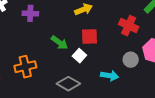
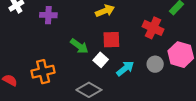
cyan arrow: (110, 76) -> (125, 68), moved, turned -48

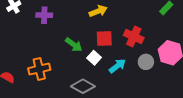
red cross: (153, 28) -> (134, 36), moved

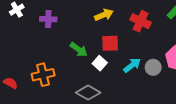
red cross: (134, 36) -> (141, 21), moved
cyan arrow: (117, 66) -> (132, 65), moved

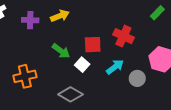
yellow arrow: (104, 15) -> (60, 16), moved
red cross: (141, 21) -> (123, 36), moved
gray circle: (153, 67) -> (137, 78), moved

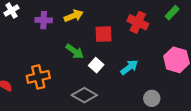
red cross: (123, 36) -> (138, 22), moved
red square: (93, 45) -> (104, 34), moved
gray circle: (137, 78) -> (152, 98), moved

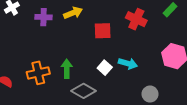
green arrow: (75, 51) -> (67, 69), moved, turned -126
white square: (96, 65) -> (105, 68), moved
cyan arrow: (129, 67) -> (128, 63), turned 54

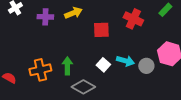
gray circle: (150, 94) -> (146, 66), moved

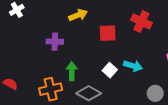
purple cross: (45, 17) -> (55, 42), moved
gray circle: (146, 66) -> (155, 93), moved
orange cross: (40, 70) -> (51, 89), moved

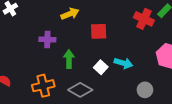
red cross: (141, 21) -> (144, 19), moved
green arrow: (72, 71) -> (69, 59), moved

